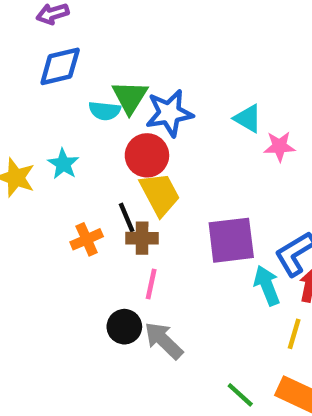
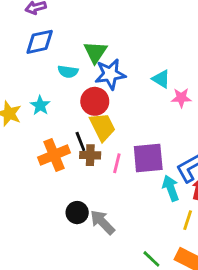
green triangle: (130, 97) -> (95, 52), moved
orange cross: (87, 239) -> (54, 155), size x1.5
pink line: (151, 284) -> (117, 163), moved

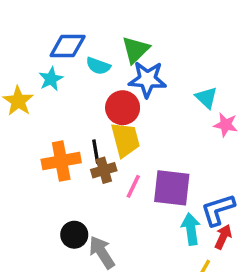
blue diamond: (40, 42) -> (68, 46), moved
cyan star: (40, 105) -> (51, 79), moved
brown cross: (90, 155) -> (104, 170), turned -30

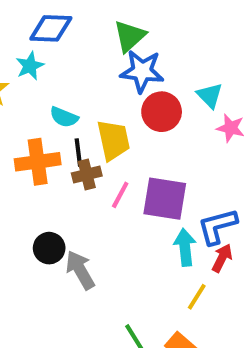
cyan semicircle: (98, 66) -> (64, 117), moved
red circle: (123, 108) -> (162, 112), moved

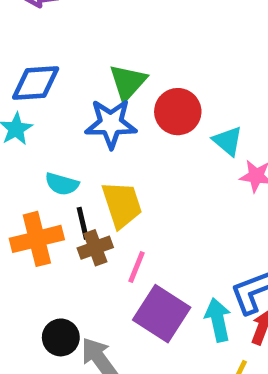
blue star: (142, 71) -> (111, 124), moved
red circle: (162, 112) -> (178, 112), moved
purple square: (165, 199) -> (162, 314), moved, turned 30

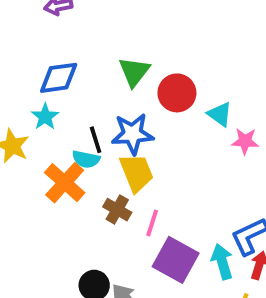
blue star: (111, 124) -> (132, 134), moved
black line: (83, 223) -> (96, 140), moved
orange cross: (37, 239) -> (65, 183), moved, turned -30
brown cross: (95, 248) -> (117, 210), turned -36

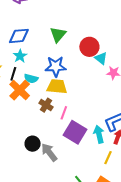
red circle: (177, 93) -> (89, 47), moved
cyan star: (45, 117) -> (20, 56), moved
black line: (96, 140) -> (13, 74), moved, turned 32
yellow trapezoid: (136, 173) -> (57, 87), turned -65

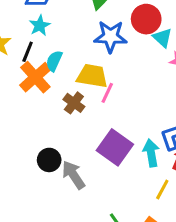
blue star: (56, 66) -> (110, 37), moved
cyan semicircle: (31, 78) -> (54, 61), turned 96
pink line: (64, 113) -> (107, 93), moved

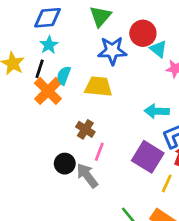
pink line: (107, 93) -> (99, 152), moved
brown cross: (74, 103) -> (85, 129), moved
purple square: (115, 147) -> (148, 157), moved
cyan arrow: (151, 153) -> (157, 111), moved, turned -75

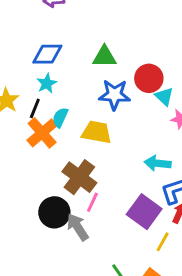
green triangle: (100, 16) -> (104, 57), turned 45
brown cross: (85, 129) -> (79, 177), size x1.6
black circle: (65, 164) -> (54, 212), size x1.4

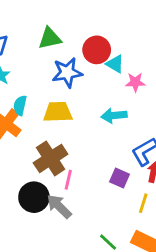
cyan arrow: (158, 163) -> (114, 116), moved
brown cross: (79, 177) -> (51, 158), turned 32
purple square: (144, 212) -> (120, 178), size x0.6

